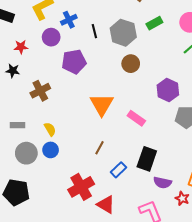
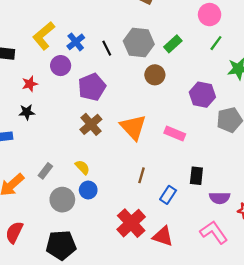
green rectangle: (154, 23) -> (173, 44), moved
brown cross: (40, 91) -> (91, 124), moved
gray rectangle: (17, 125) -> (45, 171), turned -40
black rectangle: (147, 159) -> (196, 176), size x0.7

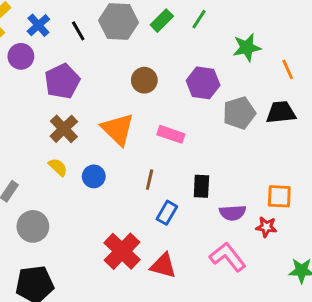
green line: (216, 43) -> (199, 19), moved
brown circle: (155, 75) -> (144, 80), moved
yellow semicircle: (82, 167) -> (58, 167), moved
brown line: (142, 175) -> (150, 180), moved
blue circle: (88, 190) -> (94, 176), moved

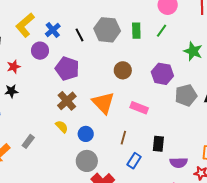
green rectangle: (162, 21) -> (136, 31), turned -49
green star: (247, 47) -> (193, 51), turned 30
purple pentagon: (62, 81) -> (67, 69), turned -30
gray circle: (33, 226) -> (87, 161), moved

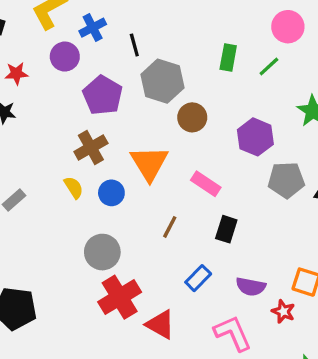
gray hexagon: (107, 30) -> (162, 81), moved
blue circle: (86, 134) -> (111, 193), moved
black rectangle: (158, 144) -> (226, 229), moved
blue rectangle: (134, 161) -> (198, 278), moved

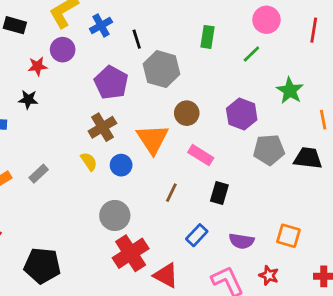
purple circle: (65, 57) -> (63, 50), moved
green rectangle: (228, 58) -> (207, 37), moved
brown circle: (192, 117) -> (187, 113), moved
red star: (283, 311) -> (269, 275), moved

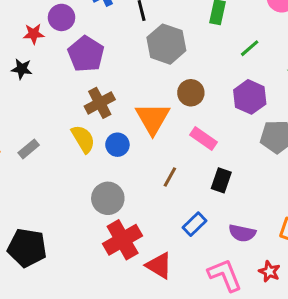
green line: (251, 54) -> (250, 48), moved
purple pentagon: (111, 83) -> (86, 54), moved
yellow semicircle: (89, 162) -> (83, 139), size x1.4

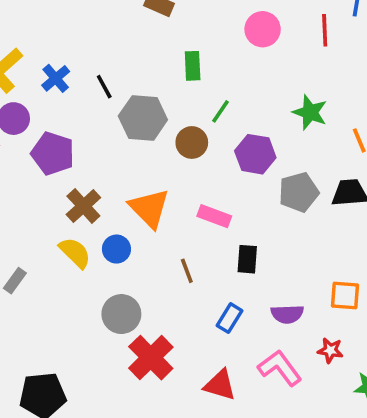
green line: (250, 48) -> (220, 111), moved
brown circle: (191, 93) -> (192, 142), moved
brown line: (170, 177) -> (187, 271), turned -35
red triangle: (159, 266) -> (220, 385), moved

